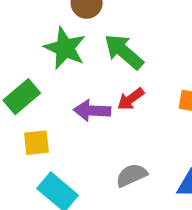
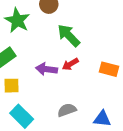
green star: (65, 48) -> (17, 20), moved

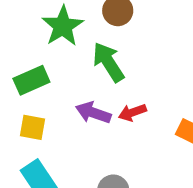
green arrow: (69, 35) -> (108, 62), moved

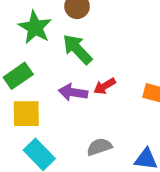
yellow square: (32, 127) -> (26, 114), size x1.4

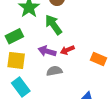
gray semicircle: (99, 147) -> (54, 71), moved

